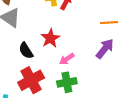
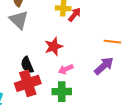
black semicircle: (26, 51) -> (27, 65), moved

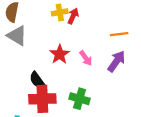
pink arrow: (66, 69) -> (86, 58), moved, turned -88
red cross: (28, 83) -> (42, 99), turned 30
green cross: (62, 92) -> (80, 99), turned 30

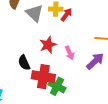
gray triangle: (17, 36) -> (34, 13), moved
red cross: (42, 99) -> (43, 77), moved

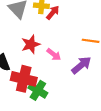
pink arrow: (70, 53) -> (54, 55), turned -32

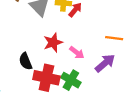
green cross: (38, 90) -> (71, 80), moved

